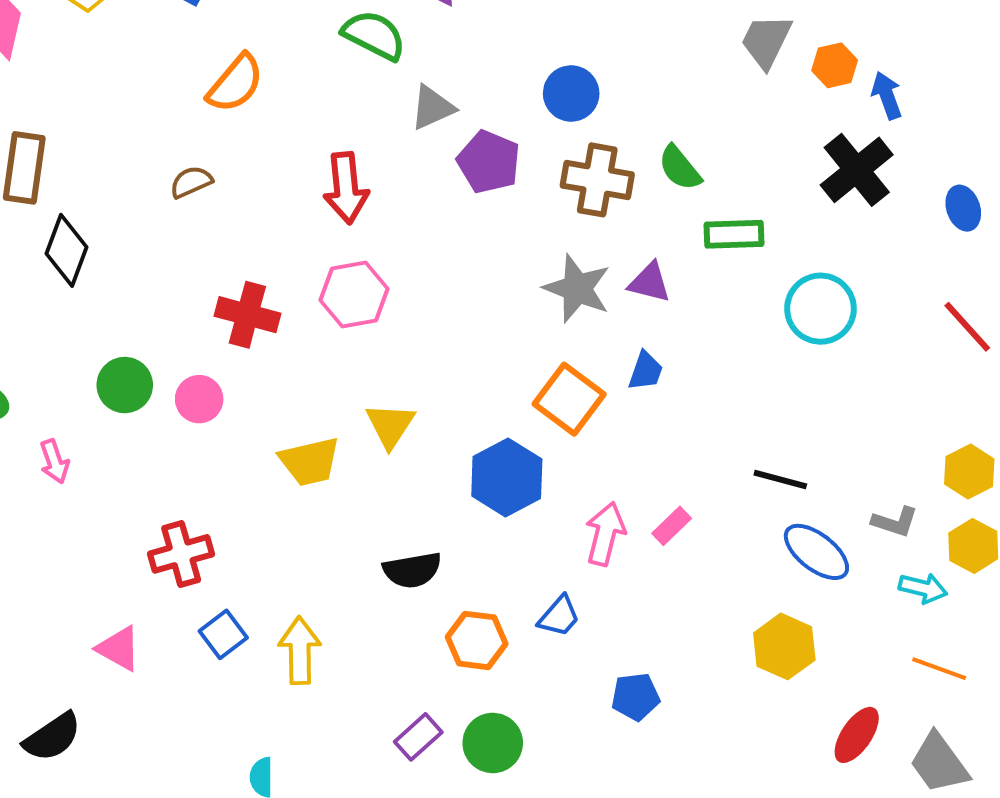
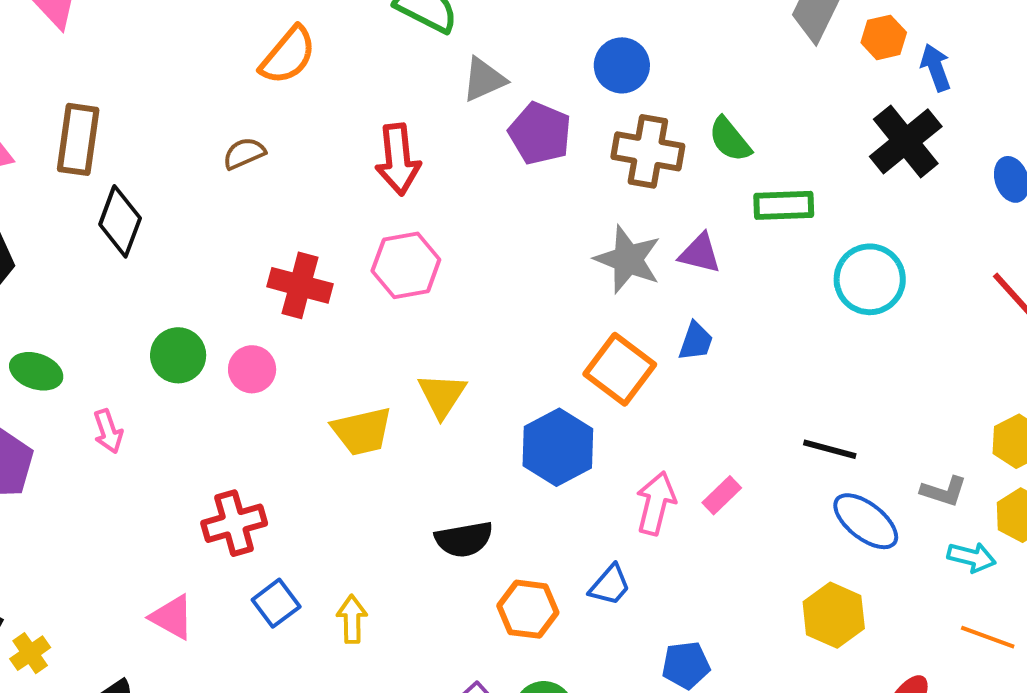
yellow arrow: (300, 650) -> (352, 619), size x0.7

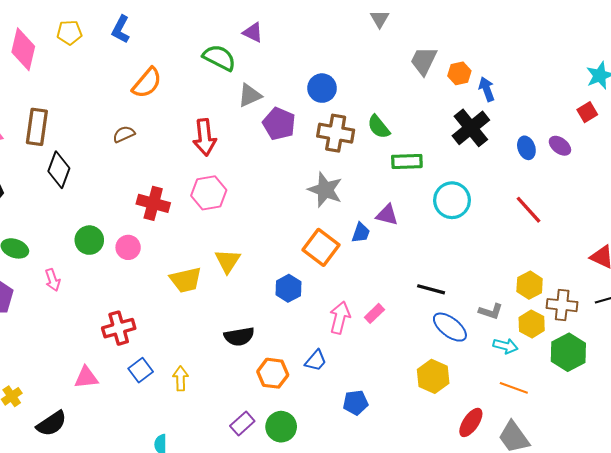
purple triangle: (700, 253) -> (387, 215), moved
blue hexagon: (558, 447) -> (288, 288), size x0.7
pink triangle: (172, 617) -> (86, 377), turned -35

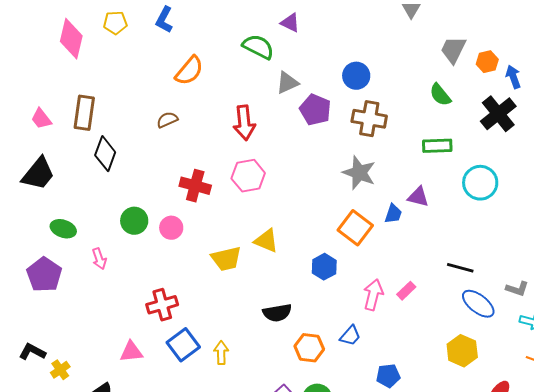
green semicircle: (379, 127) -> (440, 95), moved
yellow triangle: (228, 261) -> (266, 241), turned -40
blue square: (141, 370) -> (183, 345), size x1.4

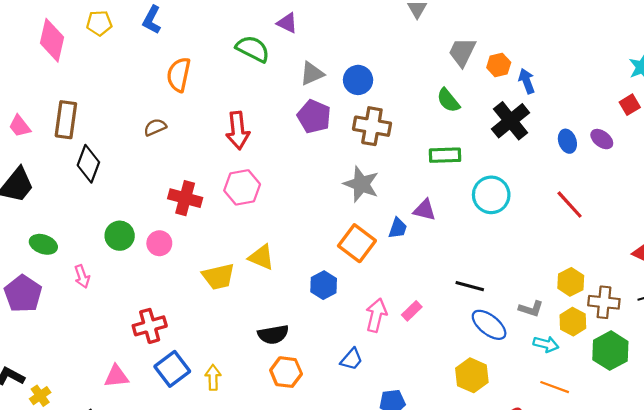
orange semicircle: (189, 71) -> (179, 75), turned 152
gray triangle: (287, 83) -> (312, 74), moved
orange hexagon: (309, 348) -> (286, 372), moved

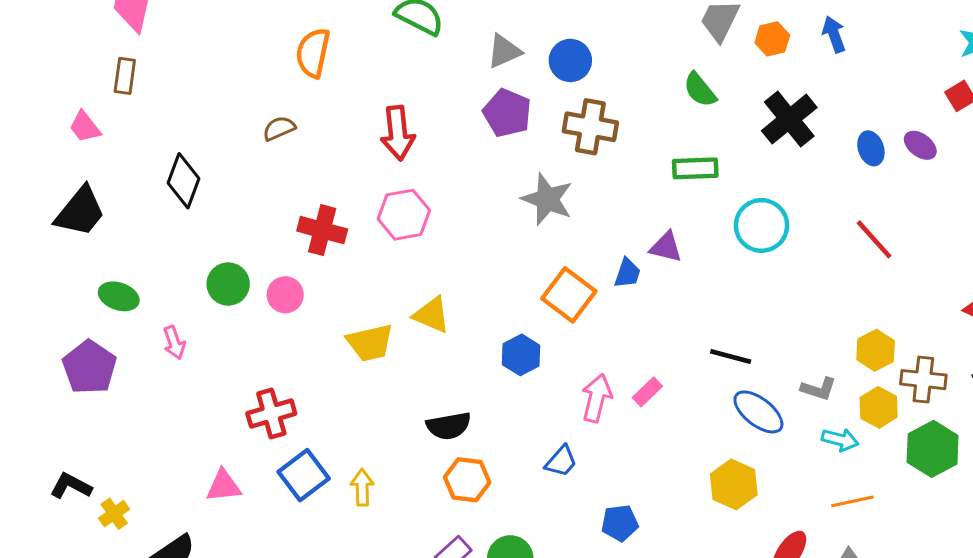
blue arrow: (527, 81) -> (834, 34), moved
brown rectangle: (66, 120) -> (125, 76), moved, size x0.7
gray star: (361, 184) -> (547, 199), moved
orange line: (555, 387) -> (852, 501), turned -32

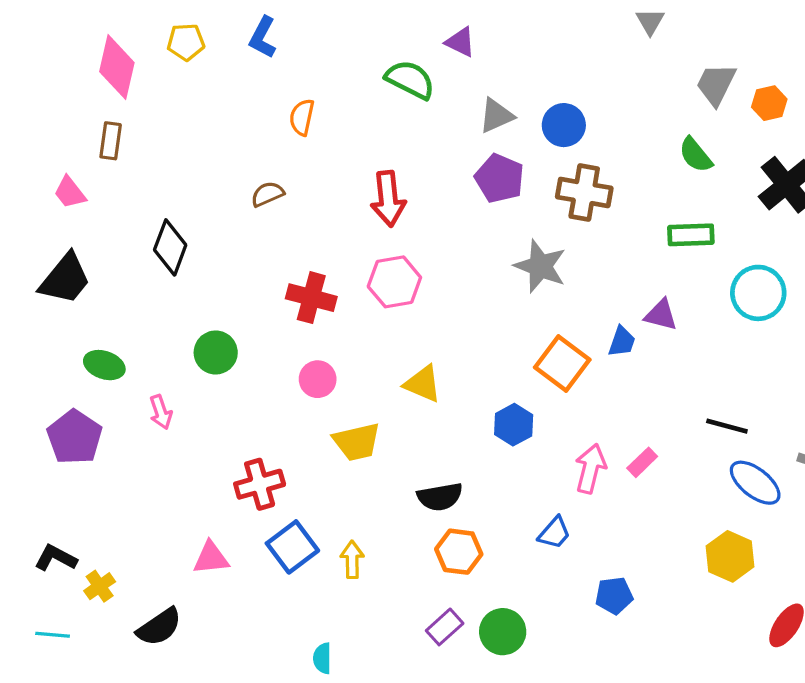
orange semicircle: (313, 53) -> (302, 117), size x0.7
pink circle: (285, 295) -> (318, 379), moved
yellow trapezoid: (370, 343) -> (357, 442), moved

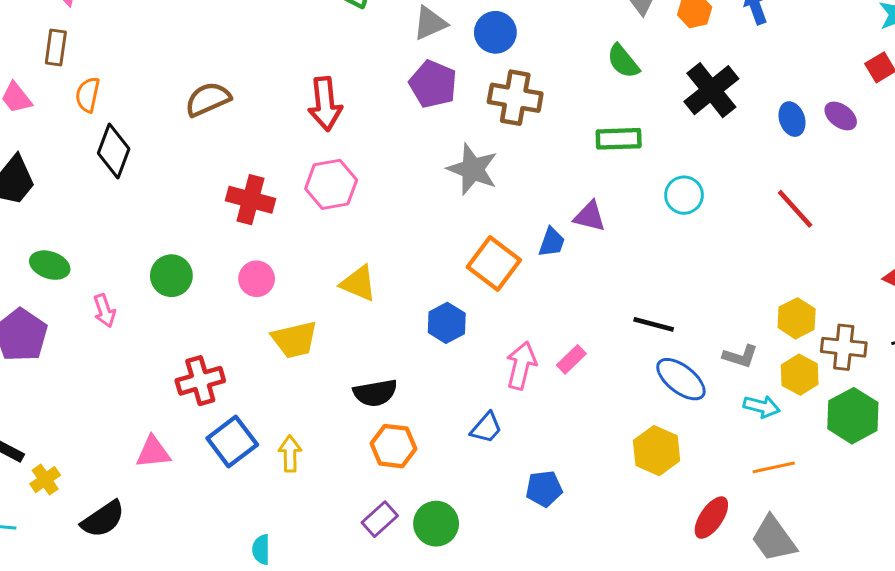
orange semicircle: (302, 117) -> (88, 95), moved
brown semicircle: (267, 194) -> (208, 99), size x1.4
cyan circle: (758, 293) -> (684, 195), size x0.7
green circle: (216, 352) -> (171, 276), moved

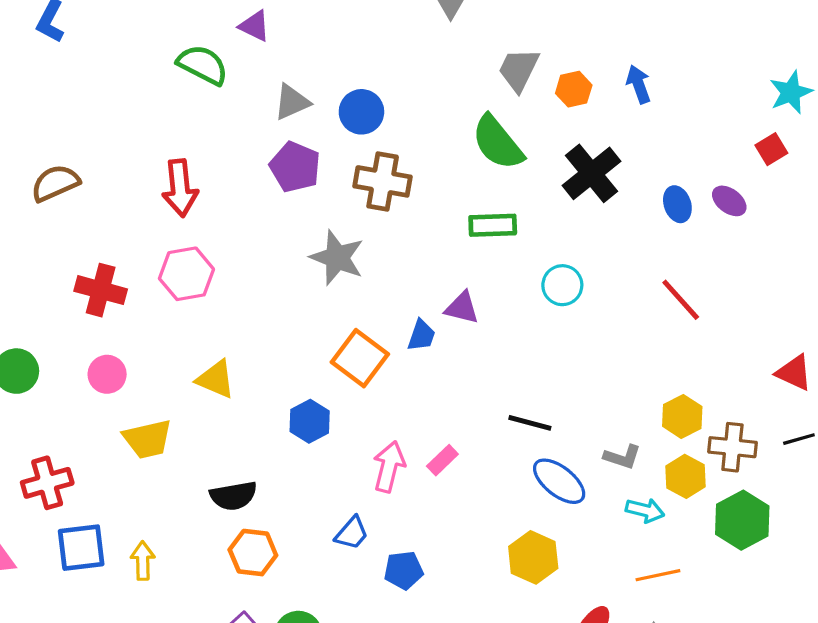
green semicircle: (623, 61) -> (498, 143), size x1.5
blue square: (232, 442) -> (81, 548), turned 30
blue pentagon: (544, 489) -> (404, 570), moved

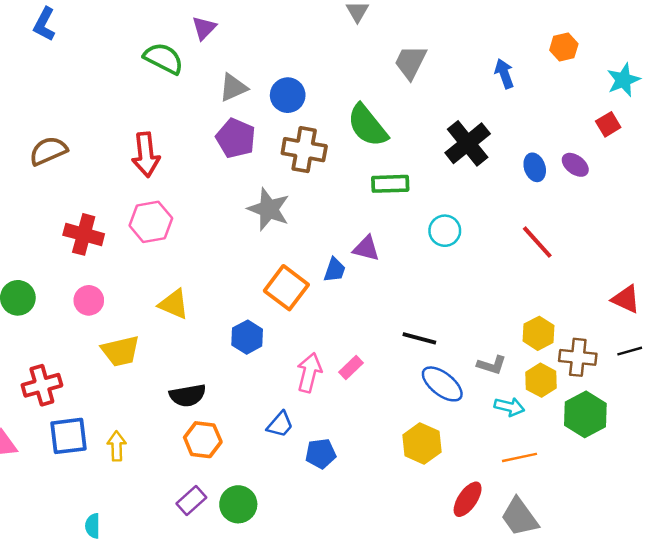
purple triangle: (255, 26) -> (204, 28), turned 48
orange hexagon: (574, 89) -> (564, 47), moved
green semicircle: (498, 143) -> (367, 126), moved

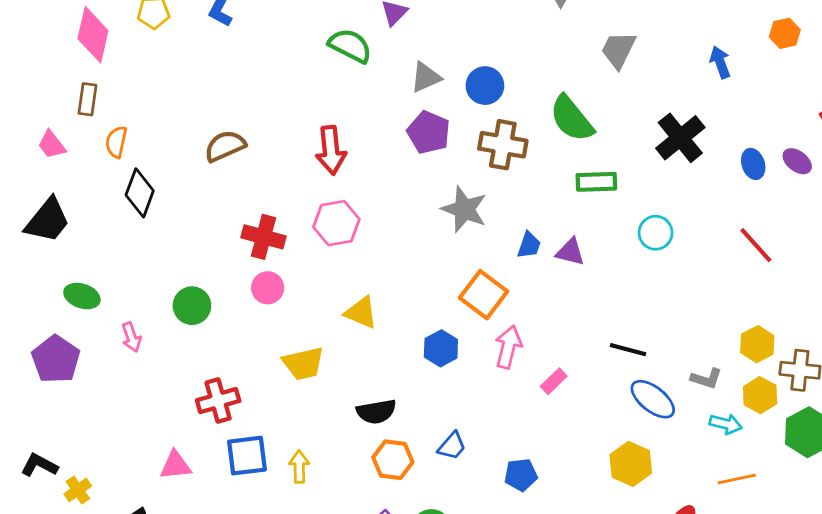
blue trapezoid: (335, 270) -> (529, 245), moved
pink circle: (89, 300) -> (268, 288), moved
pink arrow: (309, 373) -> (508, 347), moved
blue trapezoid: (280, 425) -> (452, 446), moved

